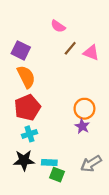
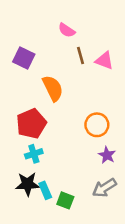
brown line: (70, 48) -> (80, 55), turned -56
orange semicircle: (26, 77) -> (53, 88), moved
purple star: (82, 126) -> (107, 155), moved
cyan rectangle: (49, 163) -> (45, 190), moved, turned 64

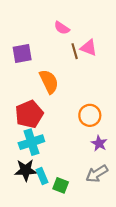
purple square: (24, 58) -> (22, 54), turned -36
pink triangle: (104, 61) -> (89, 48), moved
cyan cross: (34, 154) -> (31, 142), size x1.5

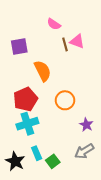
orange circle: (90, 115) -> (65, 100), moved
black star: (26, 170) -> (15, 161), moved, turned 30
green square: (61, 185) -> (53, 161), turned 32

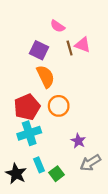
purple square: (19, 46) -> (39, 50), moved, turned 36
orange circle: (65, 100) -> (59, 106), moved
purple star: (86, 125) -> (78, 141), moved

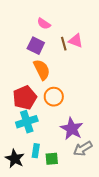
pink semicircle: (58, 26) -> (44, 24), moved
purple star: (78, 141) -> (72, 129), size x1.6
cyan rectangle: (39, 165) -> (36, 151), turned 32
green square: (56, 174) -> (52, 159), turned 32

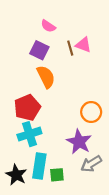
orange circle: (54, 97) -> (91, 112), moved
cyan rectangle: (36, 151) -> (39, 166), size x1.6

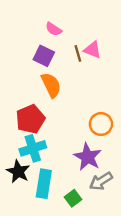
black star: (16, 175) -> (18, 171), moved
green square: (57, 175) -> (73, 198), moved, turned -32

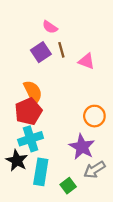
pink triangle: (92, 50) -> (86, 61), moved
brown line: (78, 53) -> (61, 50), moved
purple square: (44, 56) -> (41, 52), turned 30
orange semicircle: (51, 85) -> (33, 92), moved

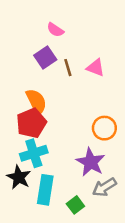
brown line: (61, 50) -> (68, 68), moved

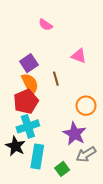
purple square: (45, 58) -> (29, 63), moved
brown line: (68, 68) -> (56, 79), moved

